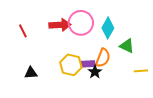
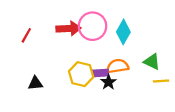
red line: (23, 31) -> (26, 35), turned 56
green triangle: (127, 46) -> (152, 62), moved
orange semicircle: (103, 58) -> (118, 66), turned -120

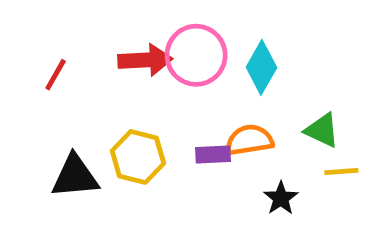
yellow hexagon: (81, 74) -> (138, 157), moved
black star: (108, 82) -> (281, 198), moved
black triangle: (35, 83) -> (75, 176), size x1.5

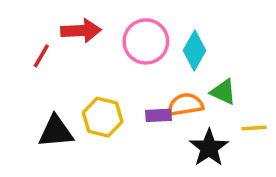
red arrow: (145, 60) -> (81, 31), moved
green triangle: (322, 130) -> (223, 92), moved
black star: (281, 198) -> (209, 148), size x1.5

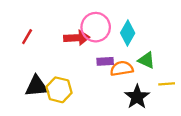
red arrow: (81, 31) -> (77, 38), moved
purple rectangle: (158, 115) -> (105, 61), moved
yellow hexagon: (103, 117) -> (59, 90), moved

